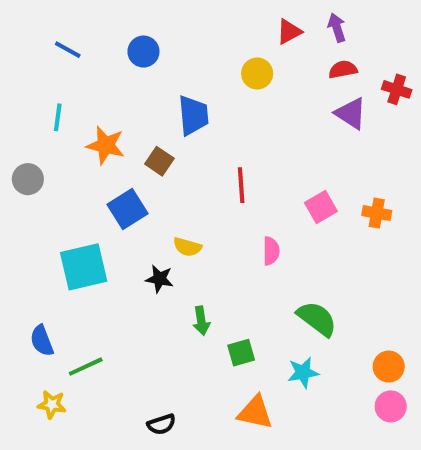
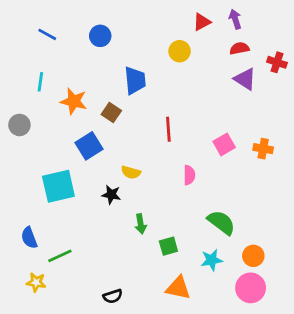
orange circle: (389, 367) -> (253, 256), moved
pink circle: (391, 406) -> (251, 288), moved, size x1.4

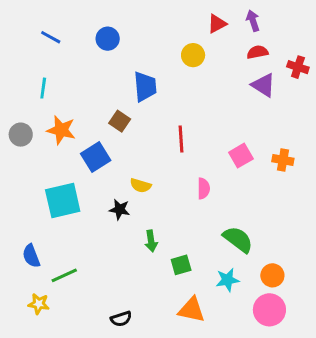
orange star: (74, 101) -> (61, 130), moved

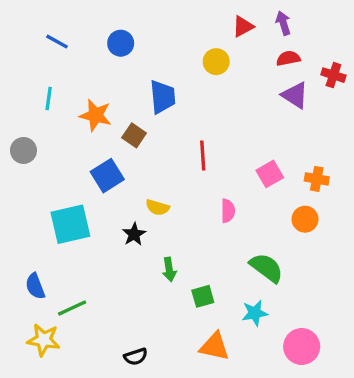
orange star: (61, 130) -> (96, 115), moved
black star: (120, 209) -> (134, 234), turned 30
orange circle: (272, 275) -> (305, 219), moved
yellow star: (39, 304) -> (44, 340), size x1.4

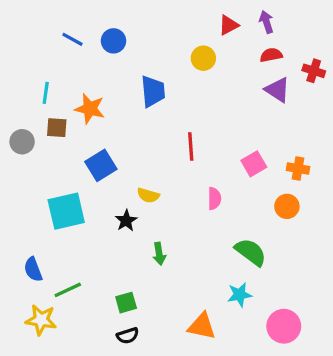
blue line: (57, 42) -> (73, 39), moved
brown square: (134, 135) -> (57, 128), moved, turned -30
green square: (203, 296) -> (126, 303), moved

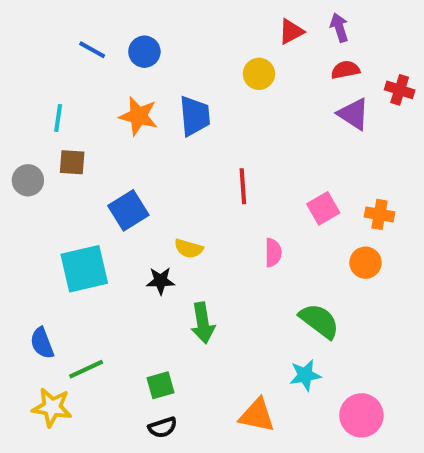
orange star: (90, 109) -> (138, 116), moved
black star: (126, 221) -> (161, 281), turned 30
green arrow: (159, 254) -> (203, 323), size x1.4

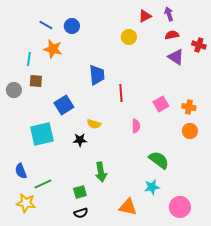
orange star: (138, 116) -> (53, 49), moved
blue trapezoid: (195, 116) -> (97, 75), moved
orange circle: (365, 263) -> (190, 131), moved
green arrow: (203, 323) -> (101, 172), moved

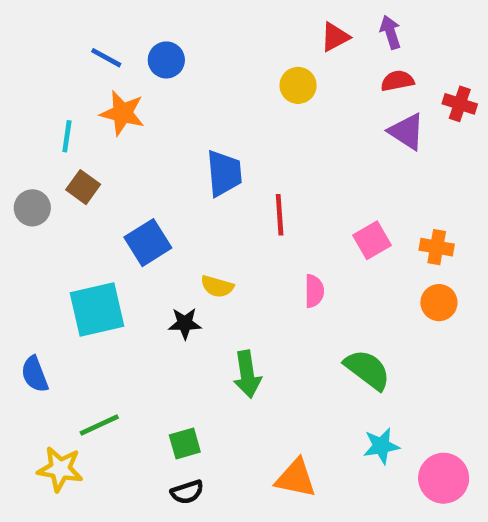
brown square: (36, 81) -> (83, 187), turned 32
blue semicircle: (21, 171) -> (35, 374), moved
green arrow: (101, 172) -> (247, 374), moved
cyan star: (152, 187) -> (381, 446), moved
pink circle: (180, 207) -> (444, 478), moved

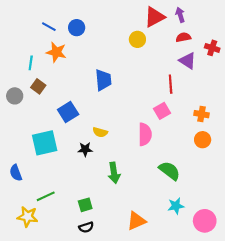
red triangle: (335, 37) -> (155, 17), size x1.5
red line: (280, 215) -> (171, 84), moved
pink square: (372, 240) -> (162, 111), moved
pink semicircle: (314, 291) -> (145, 134), size x1.5
orange triangle: (296, 478) -> (136, 221), turned -36

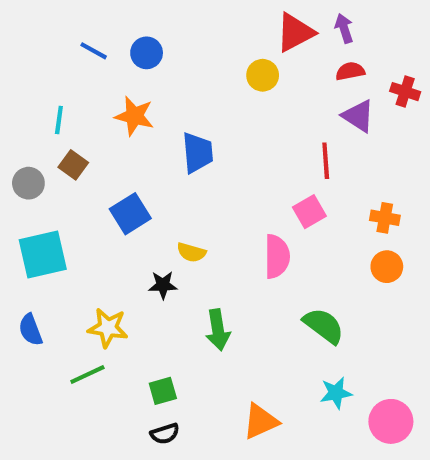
orange star: (56, 52) -> (134, 116), moved
cyan square: (45, 143) -> (43, 254), moved
yellow star: (28, 217) -> (108, 328), moved

